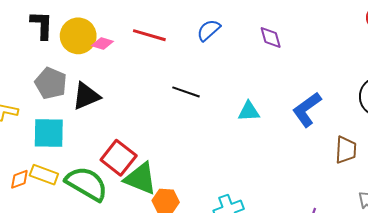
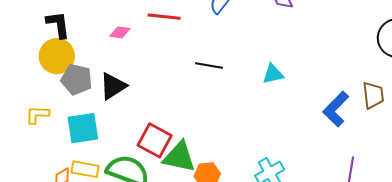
yellow circle: (78, 36) -> (57, 56), moved
blue L-shape: (307, 109) -> (336, 109), moved

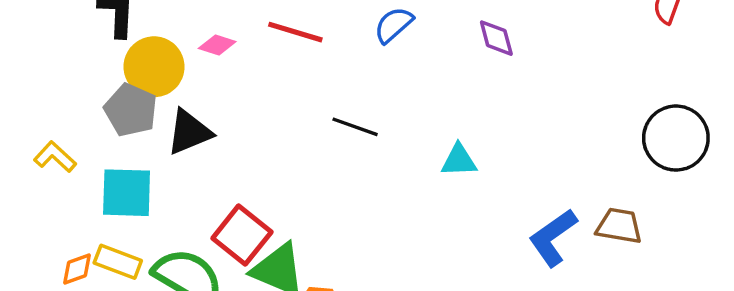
yellow circle: (57, 56) -> (154, 67), moved
brown trapezoid: (373, 95) -> (619, 226), turned -84
yellow L-shape: (37, 115) -> (55, 157), turned 30

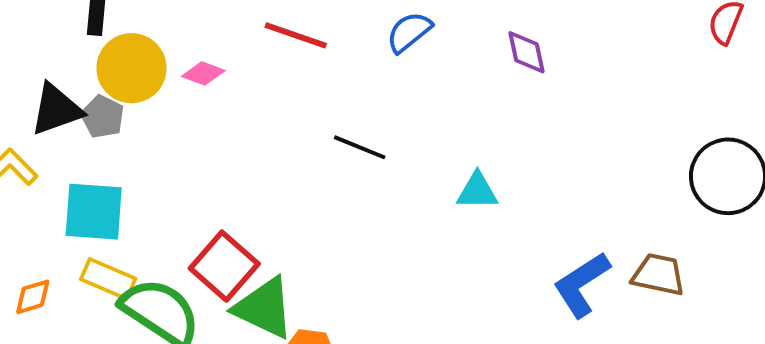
pink diamond: (217, 45) -> (203, 73), moved
gray pentagon: (131, 110) -> (103, 117), size x0.7
black triangle: (189, 132) -> (56, 109), moved
yellow rectangle: (118, 262) -> (108, 279), moved

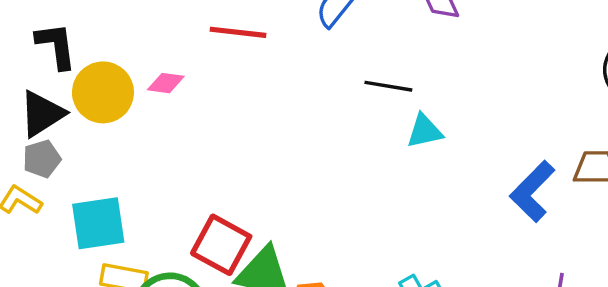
black triangle: (56, 109) -> (42, 114), moved
gray pentagon: (103, 117) -> (42, 159), moved, turned -30
black line: (360, 147) -> (388, 86), moved

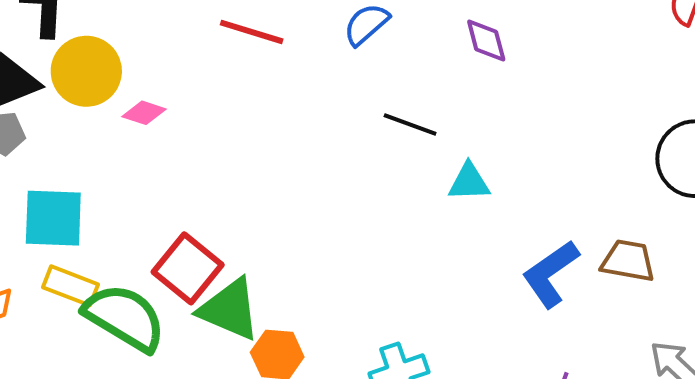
pink diamond: (166, 83) -> (144, 113), moved
cyan triangle: (425, 131) -> (469, 182), moved

